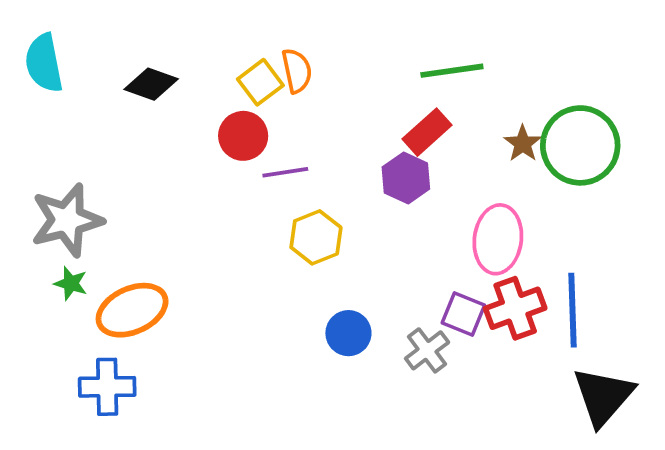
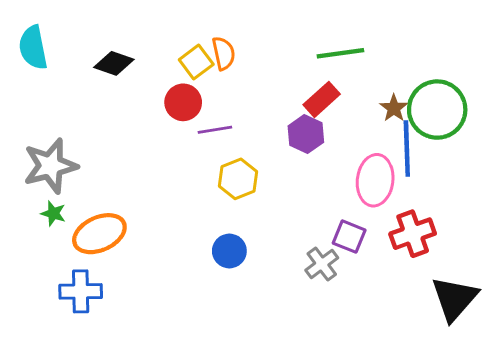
red cross: (515, 308) -> (413, 234), moved
blue line: (573, 310) -> (407, 149), moved
blue circle: (348, 333) -> (229, 251), moved

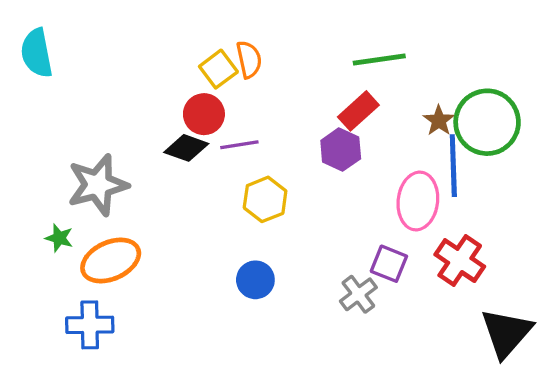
black diamond: (114, 63) -> (186, 148), moved
gray star: (50, 166) -> (98, 185), moved
red cross: (413, 234) -> (460, 261), turned -36

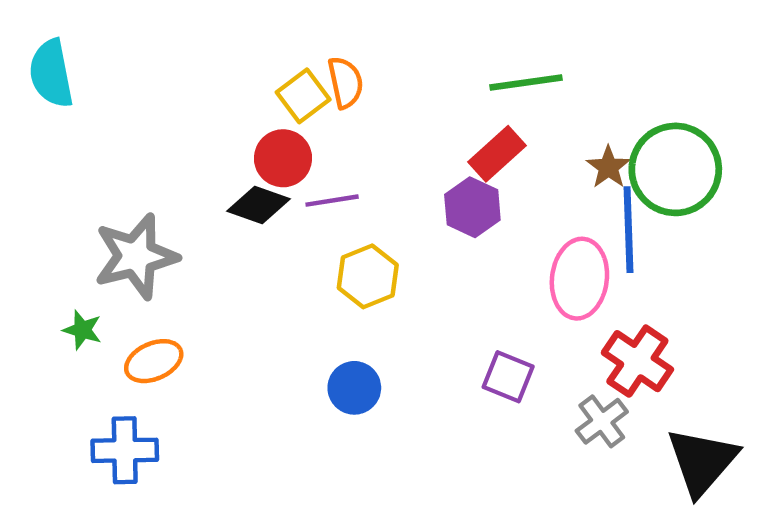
orange ellipse: (111, 261) -> (154, 361), size x0.7
purple square: (389, 264) -> (508, 377), moved
gray cross: (358, 294) -> (602, 421), moved

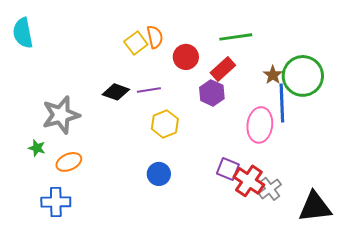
red circle: (283, 158) -> (186, 57), moved
red cross: (637, 361) -> (249, 181), moved
black triangle: (702, 461) -> (315, 207), turned 42

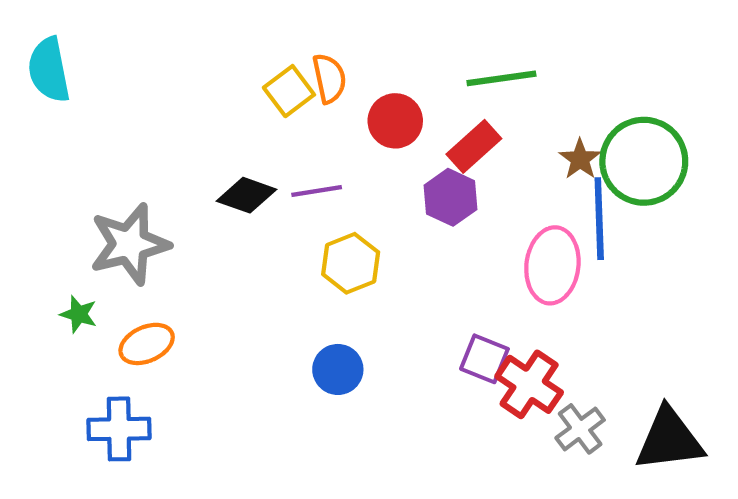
gray cross: (270, 189) -> (580, 429), moved

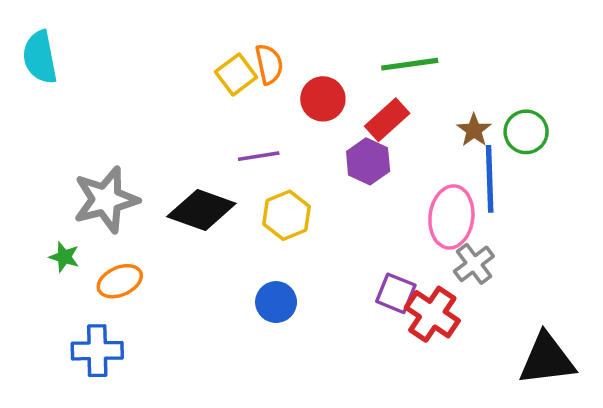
green circle: (644, 161) -> (526, 132), size x0.6
black diamond: (246, 195) -> (201, 210), moved, size x1.4
gray cross: (580, 429) -> (474, 264), moved

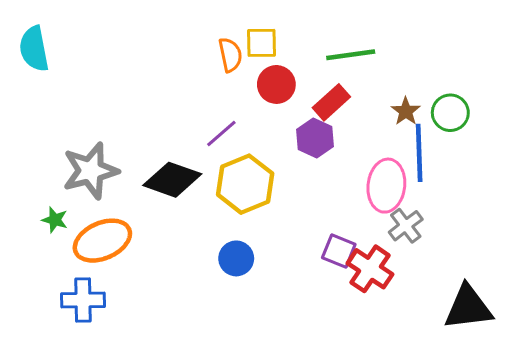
yellow square: (236, 75) -> (261, 43), moved, turned 36
purple line: (259, 156) -> (221, 134), turned -32
yellow hexagon: (286, 215) -> (245, 184), size x1.4
orange ellipse: (120, 281) -> (102, 241), size x1.5

